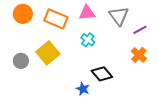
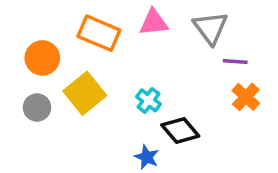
orange circle: (23, 14) -> (42, 58), moved
purple line: (140, 30) -> (235, 61), moved, turned 32
cyan cross: (88, 40) -> (149, 100), moved

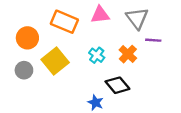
orange cross: (246, 97) -> (128, 54), moved
cyan cross: (149, 100) -> (97, 55), moved

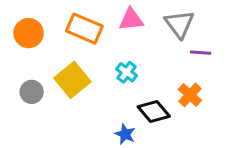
orange circle: (27, 38) -> (29, 33), moved
orange cross: (128, 54) -> (190, 95), moved

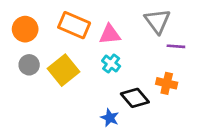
pink triangle: (131, 19) -> (110, 34), moved
gray circle: (32, 92) -> (29, 65), moved
orange cross: (190, 95) -> (167, 83), turned -30

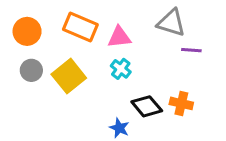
gray triangle: (157, 21) -> (171, 23), turned -36
orange cross: (167, 83) -> (181, 103), moved

